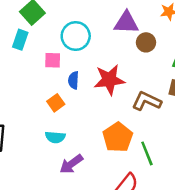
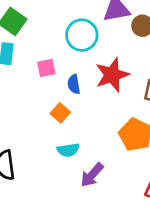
cyan circle: (76, 36) -> (82, 35), moved

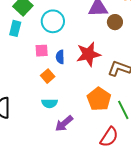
cyan circle: (82, 35) -> (53, 21), moved
pink square: (46, 68) -> (42, 51), moved

